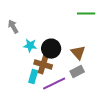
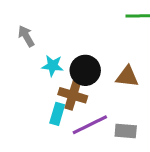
brown triangle: (78, 53) -> (127, 77), turned -42
gray rectangle: (77, 72) -> (126, 131), moved, turned 32

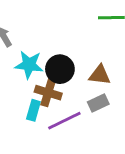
cyan star: (53, 66) -> (29, 65), size x1.4
gray rectangle: (126, 131) -> (98, 103), moved, turned -30

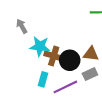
black circle: (60, 69) -> (70, 60), moved
brown cross: (48, 93) -> (54, 56), moved

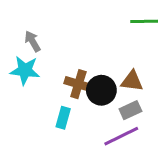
cyan star: (40, 46) -> (25, 70), moved
purple line: (65, 87) -> (121, 136), moved

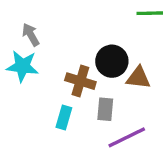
black circle: (101, 90) -> (112, 61), moved
gray rectangle: (130, 110) -> (105, 109), moved, turned -60

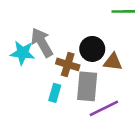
gray arrow: (31, 35) -> (42, 42), moved, size x1.6
gray rectangle: (105, 109) -> (87, 86), size x1.6

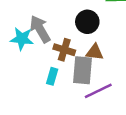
black circle: (92, 49) -> (87, 22), moved
brown triangle: (113, 62) -> (95, 52), moved

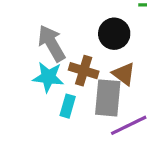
cyan star: (22, 39) -> (48, 77), moved
brown triangle: (95, 52) -> (124, 74), turned 30

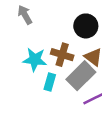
gray arrow: (51, 43) -> (25, 15), moved, size x0.7
gray rectangle: (108, 98) -> (81, 76), turned 40

